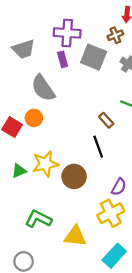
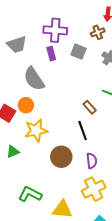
gray square: (94, 57) -> (78, 52), size x0.7
yellow star: (45, 164) -> (36, 130), moved
purple semicircle: (119, 187) -> (92, 161), moved, turned -35

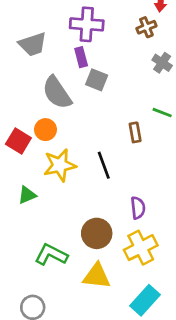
gray square: (78, 52) -> (97, 80), moved
brown rectangle: (90, 107) -> (135, 132), turned 32
black line: (83, 130) -> (104, 165), moved
brown circle: (61, 157) -> (97, 233), moved

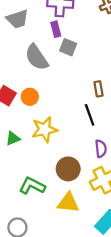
orange circle: (45, 130) -> (30, 97), moved
yellow star: (60, 165) -> (44, 129), moved
black line: (104, 165) -> (90, 115), moved

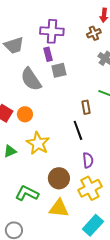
gray square: (68, 47) -> (59, 70), turned -35
yellow star: (44, 129) -> (38, 143), turned -30

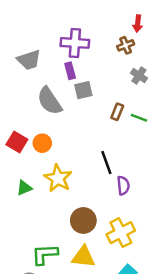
brown rectangle: (86, 107) -> (117, 112), moved, turned 32
purple semicircle: (88, 160) -> (123, 185), moved
green L-shape: (27, 193) -> (45, 254), moved, turned -30

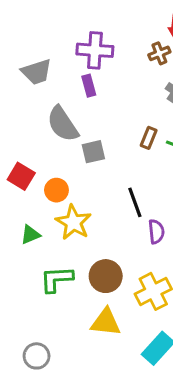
gray square: (83, 90) -> (93, 152), moved
orange circle: (42, 143) -> (56, 190), moved
green L-shape: (45, 254) -> (56, 279), moved

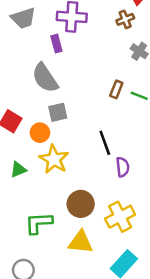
gray trapezoid: (37, 72) -> (23, 18), moved
purple rectangle: (89, 86) -> (56, 44), moved
gray square: (93, 152) -> (58, 112), moved
green L-shape: (56, 279) -> (39, 223), moved

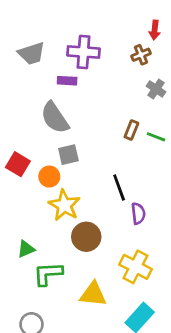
purple rectangle: (56, 44) -> (67, 81), turned -72
green triangle: (18, 170) -> (26, 249), moved
brown circle: (81, 204) -> (86, 237), moved
yellow cross: (120, 217) -> (136, 267), turned -36

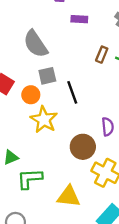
purple rectangle: (67, 81) -> (79, 19), moved
black line: (119, 187) -> (72, 92), moved
brown circle: (86, 237) -> (83, 147), moved

